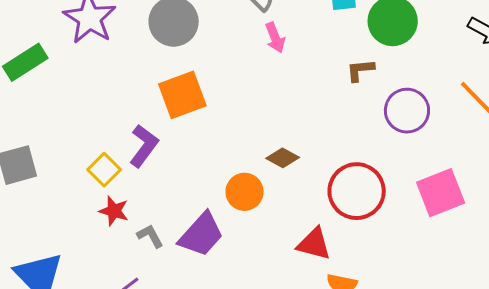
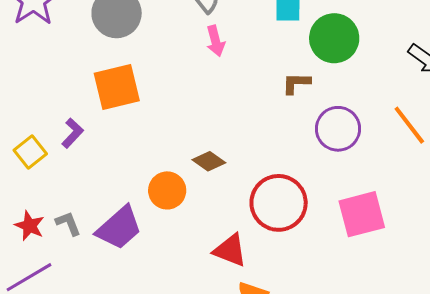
purple L-shape: (144, 146) -> (73, 133), size x0.7
red star: (114, 211) -> (30, 226), moved

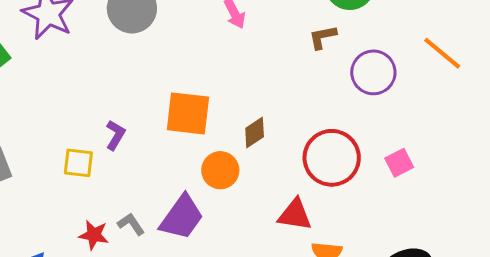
orange square: (117, 87) -> (188, 113), moved, turned 33
yellow square: (30, 152) -> (78, 163), turned -32
brown diamond: (209, 161) -> (255, 133), turned -56
pink square: (362, 214) -> (399, 163), moved, size x0.6

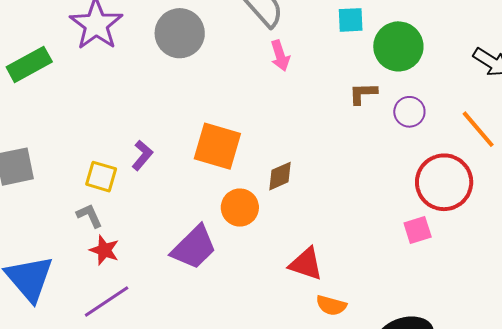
purple circle: (373, 72) -> (409, 112), moved, size x0.7
red circle: (332, 158) -> (444, 182), moved
gray L-shape: (131, 224) -> (89, 216), moved

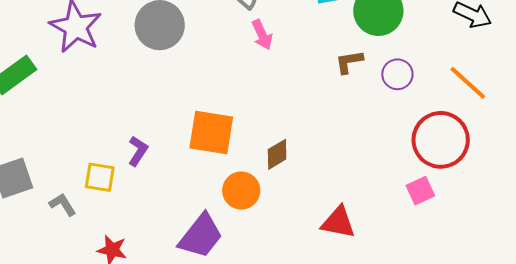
gray L-shape: (89, 216) -> (63, 204), moved
red triangle: (306, 264) -> (338, 222), moved

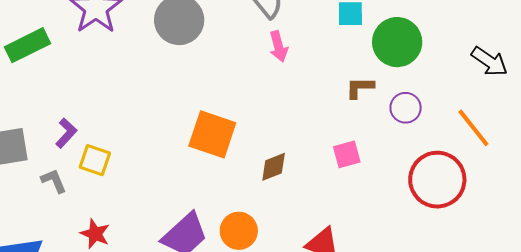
purple L-shape: (138, 151) -> (66, 133), moved
orange circle: (241, 191) -> (239, 231), moved
pink square: (420, 191) -> (347, 154), moved

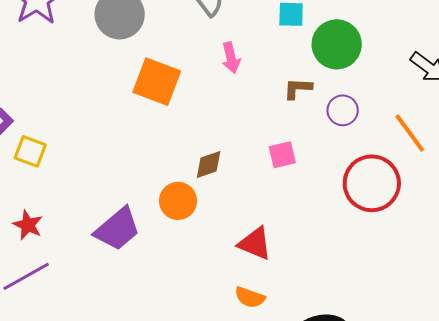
pink arrow: (279, 46) -> (231, 58), moved
orange square: (212, 134) -> (157, 82), moved
orange circle: (239, 231) -> (178, 201), moved

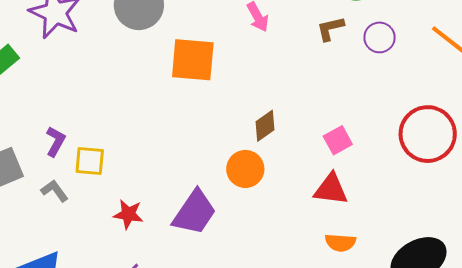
pink square: (282, 155) -> (338, 140), moved
red circle: (372, 183) -> (428, 134), moved
red star: (28, 225) -> (128, 214), moved

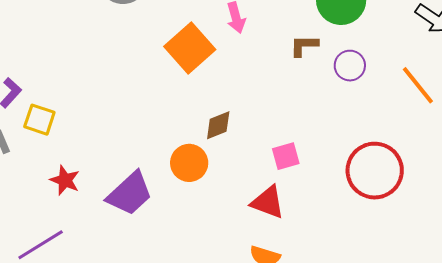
orange square: (193, 60) -> (190, 48), moved, turned 30

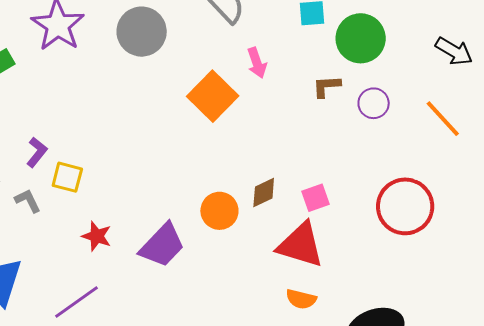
brown diamond: (218, 125) -> (264, 193), moved
red triangle: (268, 202) -> (300, 245), size x1.4

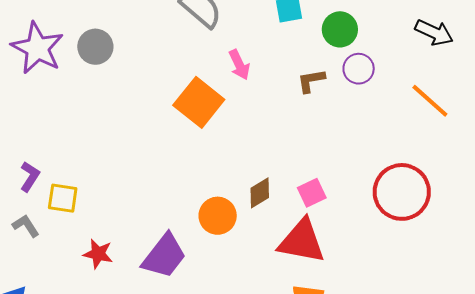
gray circle: (142, 32) -> (95, 47), moved, size x0.7
green circle: (361, 38) -> (340, 29), size x0.7
purple circle: (374, 103) -> (359, 69), moved

